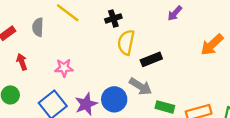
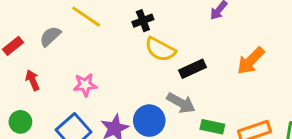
gray semicircle: (38, 27) -> (50, 36), turned 48
yellow semicircle: (126, 42) -> (160, 49), turned -70
orange arrow: (212, 45) -> (251, 61), moved

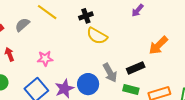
black rectangle: (193, 69) -> (136, 68), moved
gray arrow: (181, 103) -> (110, 73), turned 30

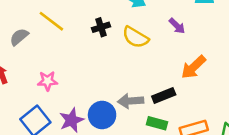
purple arrow: (138, 10) -> (177, 26), moved, turned -88
yellow semicircle: (97, 36) -> (135, 37), moved
gray arrow: (110, 73) -> (131, 101), turned 114

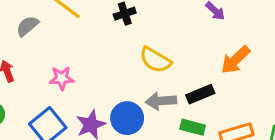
yellow semicircle: (135, 37) -> (155, 60), moved

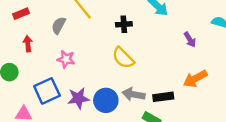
gray semicircle: (27, 26) -> (59, 25), moved, turned -36
yellow semicircle: (155, 60) -> (123, 58), moved

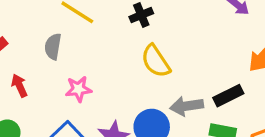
yellow semicircle: (123, 58) -> (156, 61), turned 30

